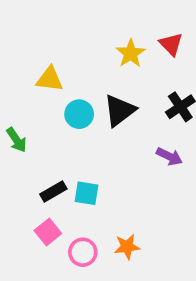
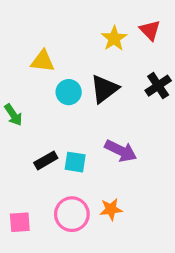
purple arrow: (169, 156) -> (121, 151), moved, size x1.4
pink square: (48, 232) -> (20, 222), moved, turned 35
pink circle: (83, 252) -> (72, 214), size x1.4

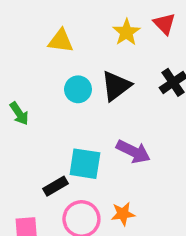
yellow triangle: (43, 61) -> (61, 41), moved
black rectangle: (46, 160) -> (56, 186), moved
cyan square: (75, 162) -> (85, 164), size x1.4

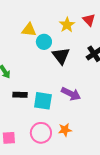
black triangle: (116, 86) -> (61, 56), turned -30
cyan circle: (78, 89) -> (44, 42), moved
black rectangle: (56, 186) -> (20, 95), moved, turned 32

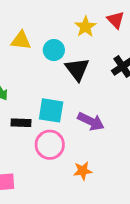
yellow triangle: (29, 30) -> (21, 40), moved
cyan square: (43, 101) -> (51, 110), moved
pink circle: (41, 133) -> (50, 145), moved

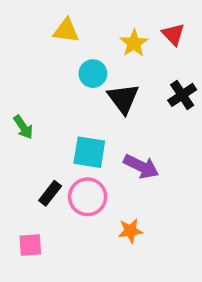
yellow triangle: (21, 40) -> (66, 31), moved
black rectangle: (21, 123) -> (50, 193), moved, turned -54

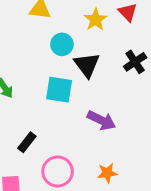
cyan square: (89, 152) -> (59, 90), moved
pink circle: (88, 197) -> (58, 171), moved
orange star: (130, 231) -> (107, 173), moved

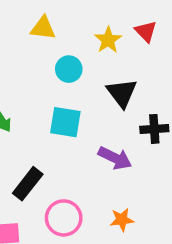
black cross: (135, 62) -> (154, 129), moved, turned 30
black triangle: (87, 65) -> (122, 93), moved
black rectangle: (27, 142) -> (28, 184), size x1.4

